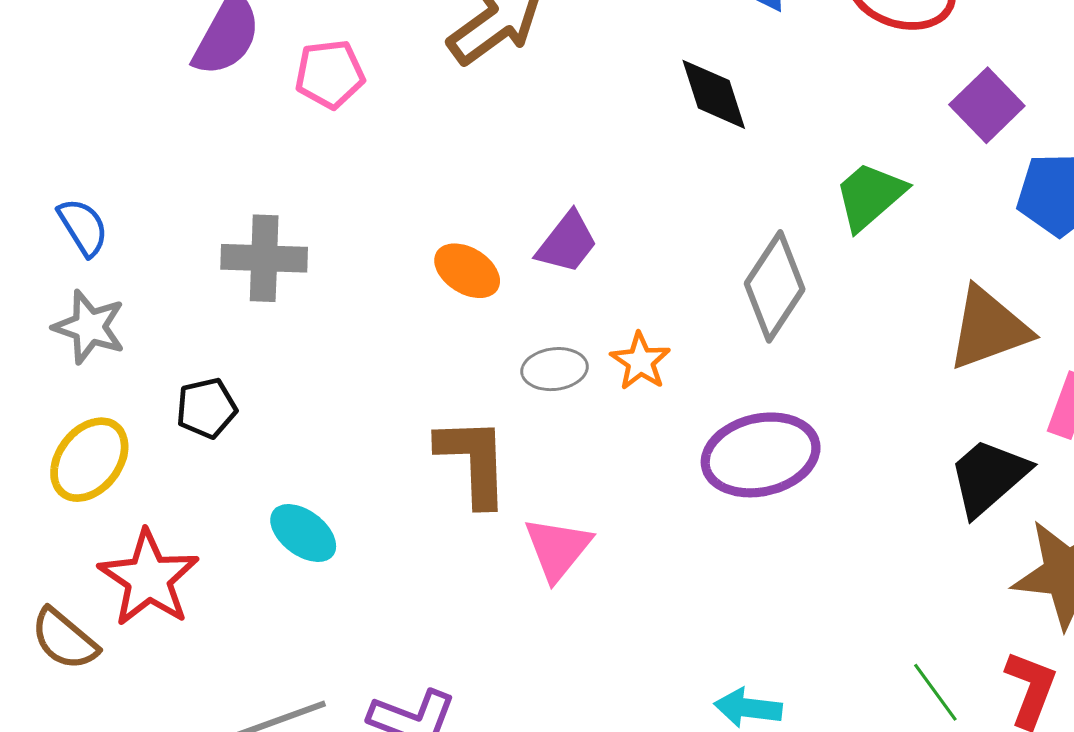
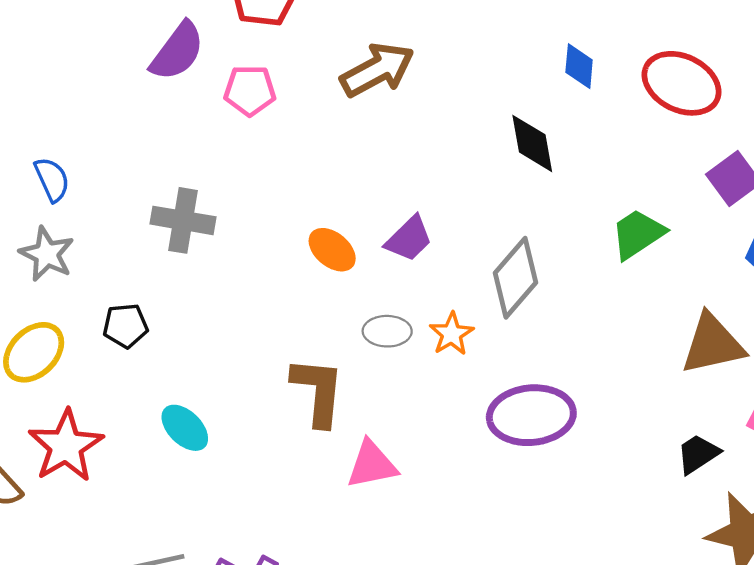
gray diamond: (775, 286) -> (516, 278), moved
black trapezoid: (989, 477) -> (698, 454), size x0.7
pink triangle: (558, 549) -> (372, 464), turned 32

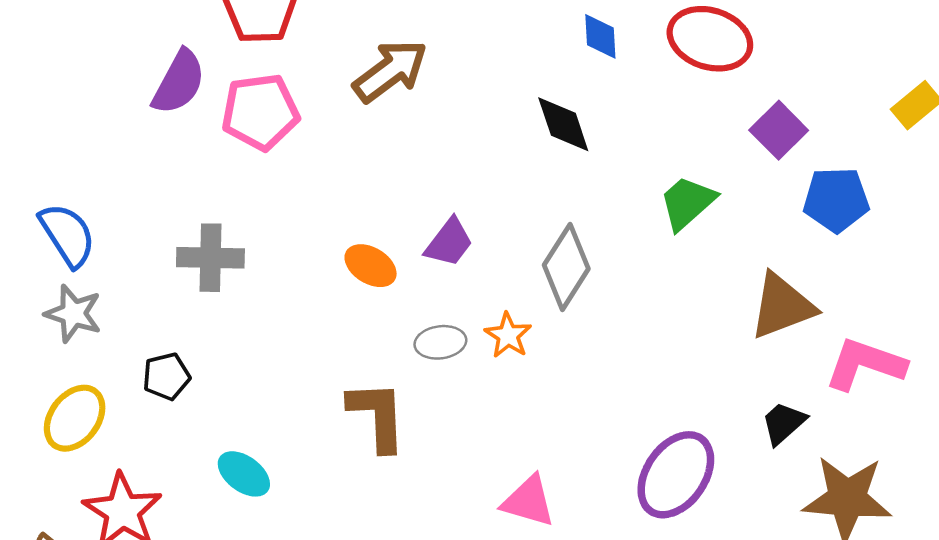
pink pentagon: (250, 90) -> (260, 112), size x1.4
blue semicircle: (52, 179) -> (67, 235), size x1.4
purple ellipse: (531, 415) -> (676, 475), moved, turned -42
pink triangle: (372, 464) -> (528, 501), moved, turned 36

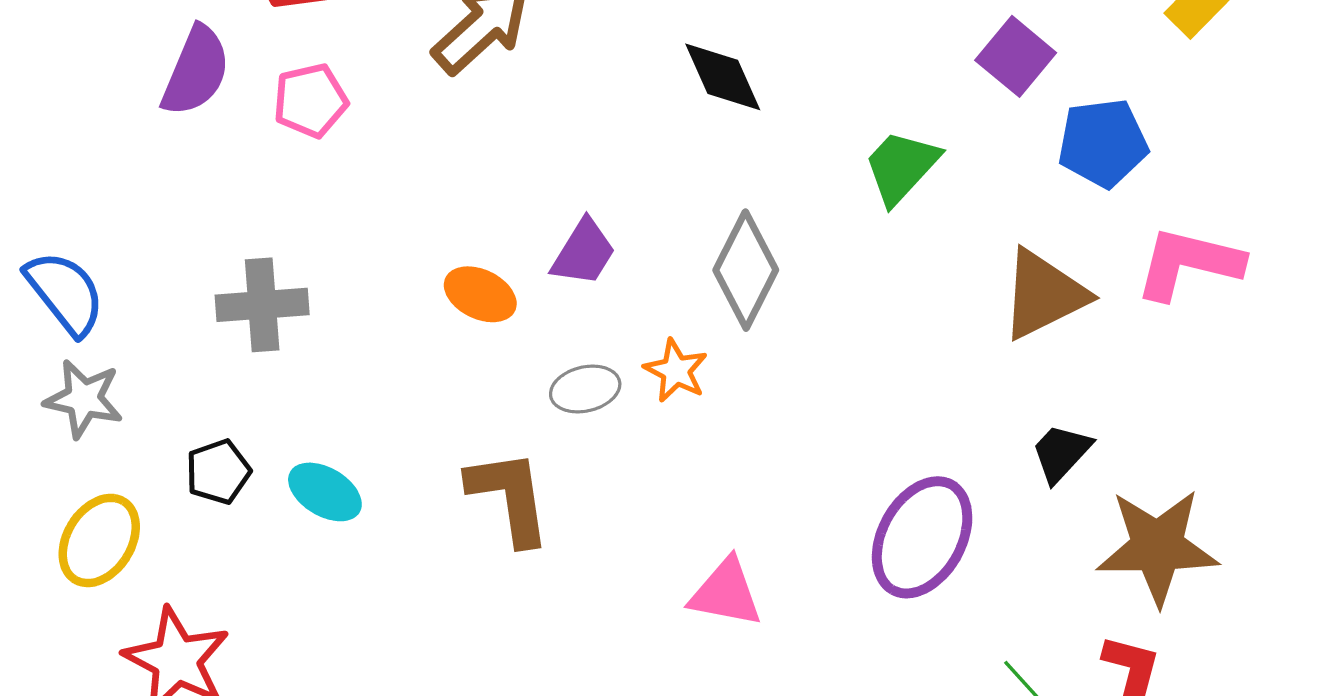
pink pentagon: (260, 112) -> (310, 101), size x0.7
pink L-shape: (865, 364) -> (1189, 263), moved
cyan ellipse: (244, 474) -> (325, 492), moved

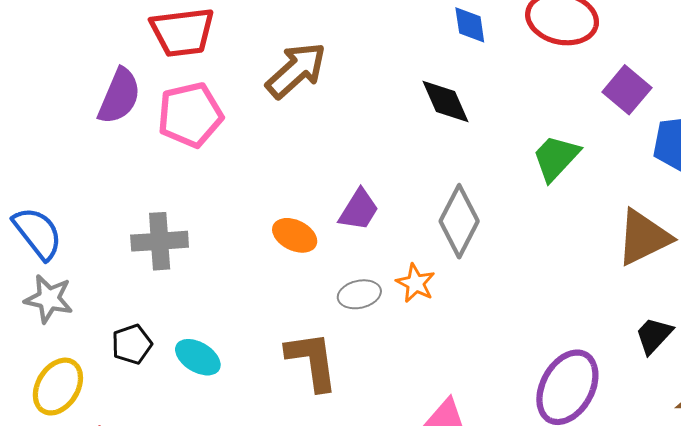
pink pentagon: (310, 101) -> (190, 115), size x1.4

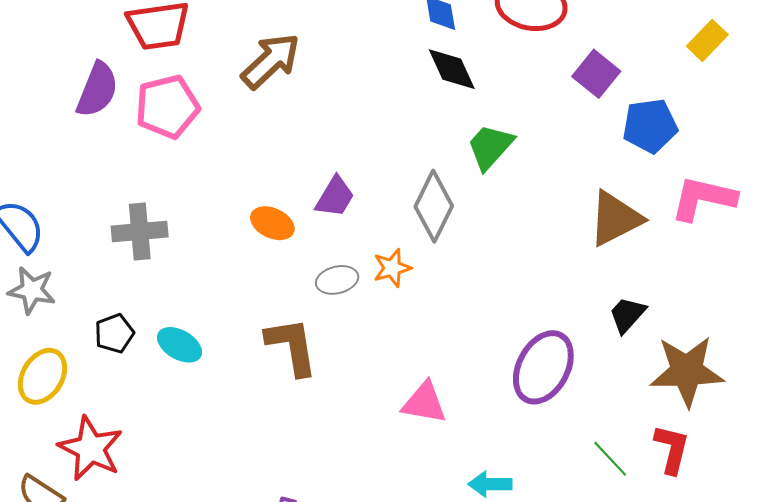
black diamond: (446, 102) -> (452, 69), moved
green trapezoid: (556, 158) -> (490, 147), moved
orange star: (416, 283) -> (392, 268), turned 30

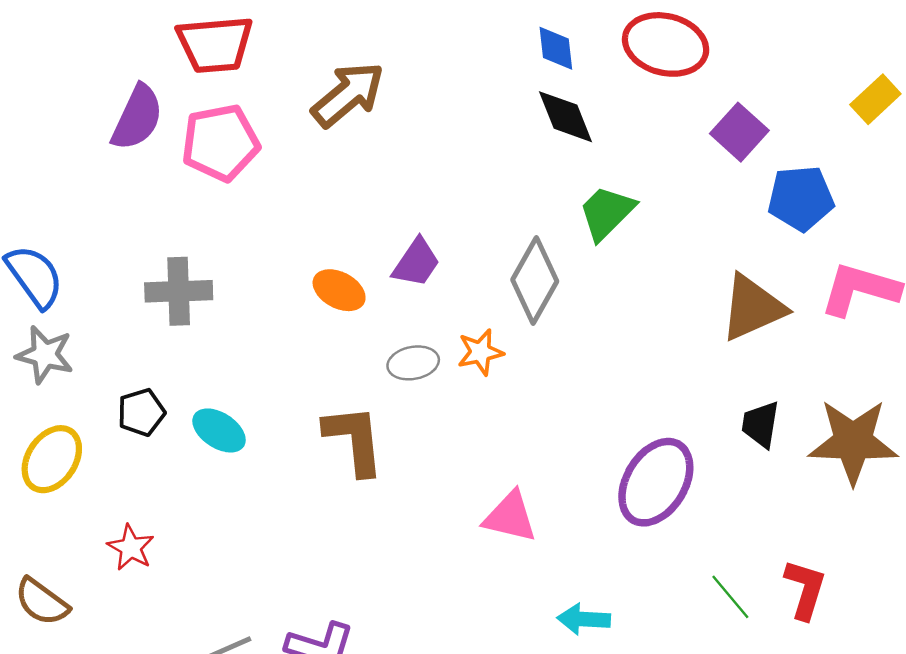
black trapezoid: (627, 315) -> (761, 424), turned -36
brown star: (687, 371) -> (853, 442), moved
red star: (91, 448) -> (131, 548), moved, size x0.6

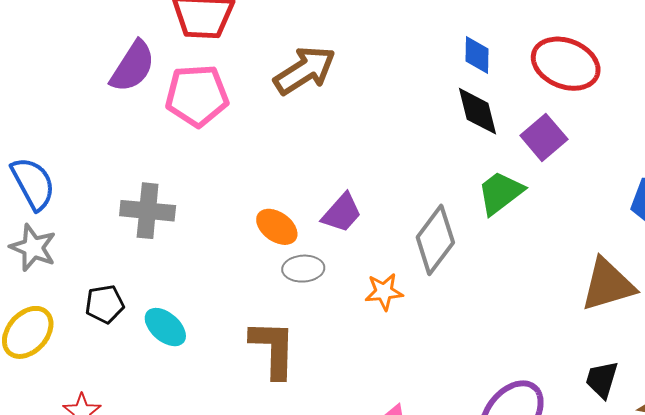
purple square: (739, 132) -> (544, 137), moved
gray ellipse: (413, 363) -> (303, 269), moved

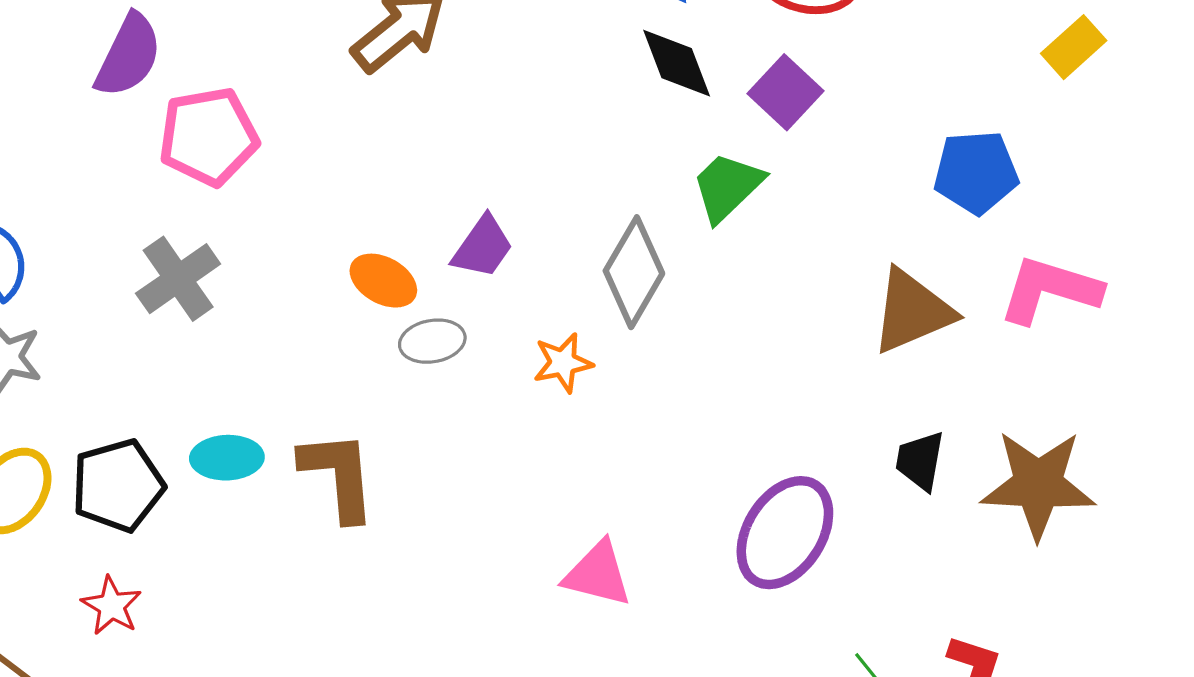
pink pentagon: (197, 96) -> (208, 137), moved
gray cross: (148, 211) -> (178, 279), turned -34
black pentagon: (105, 304) -> (118, 485), moved, size x1.5
cyan ellipse: (165, 327) -> (227, 458), turned -36
brown L-shape: (273, 349) -> (338, 475), moved

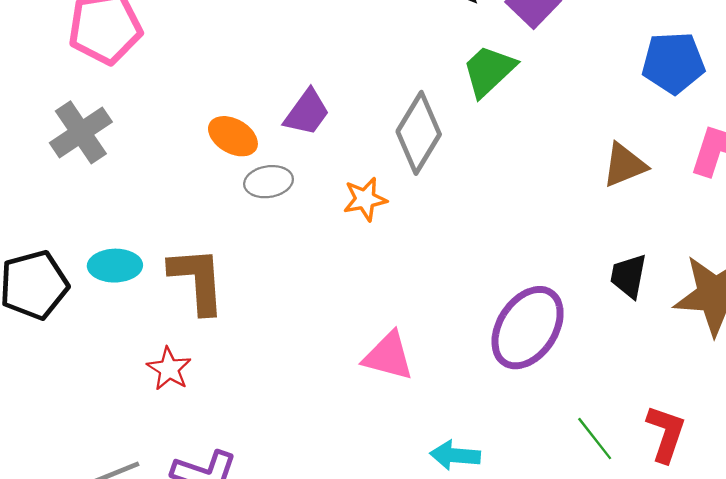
brown triangle: (912, 311) -> (624, 165), size x0.7
red star: (112, 606) -> (169, 369), moved

